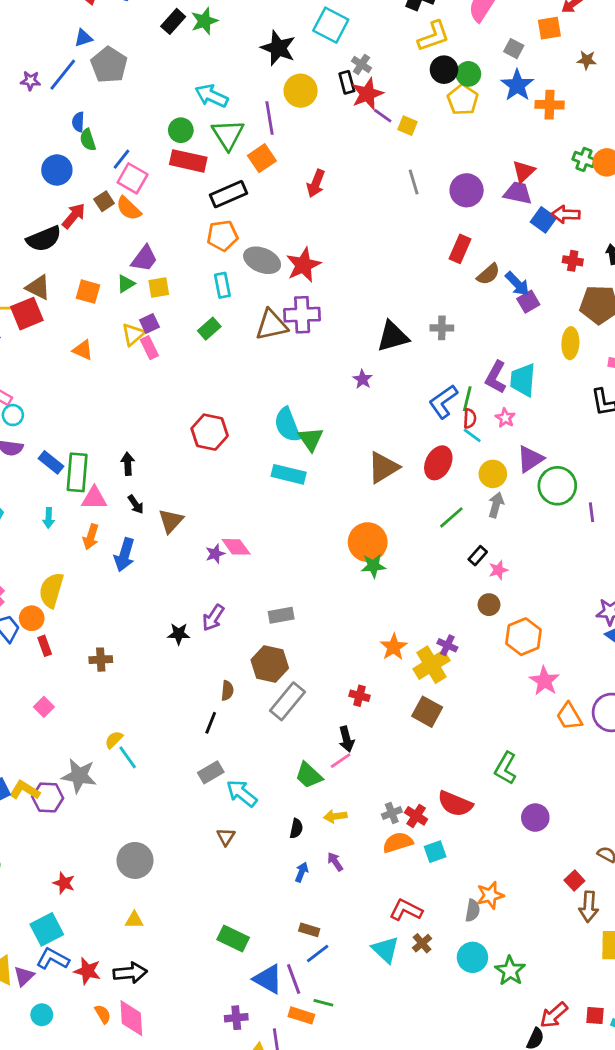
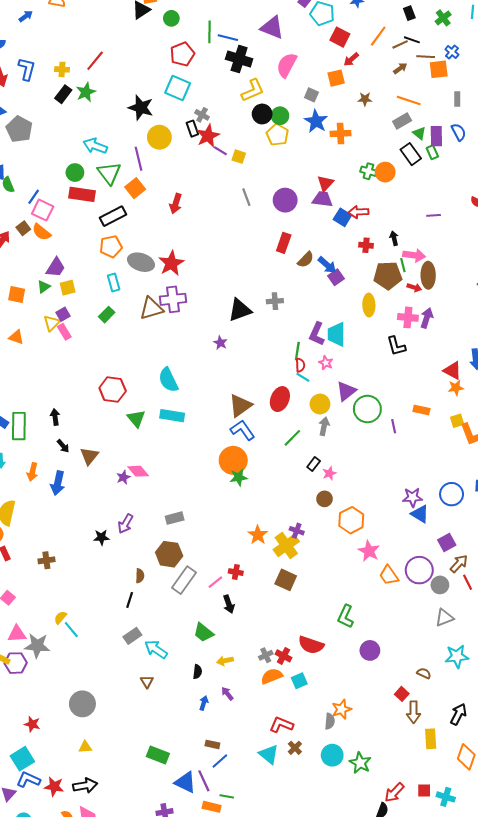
blue L-shape: (443, 402) -> (243, 430), moved, turned 95
green triangle: (311, 439) -> (136, 418), moved
pink triangle: (94, 498) -> (17, 634), moved
pink line: (341, 761) -> (215, 582), moved

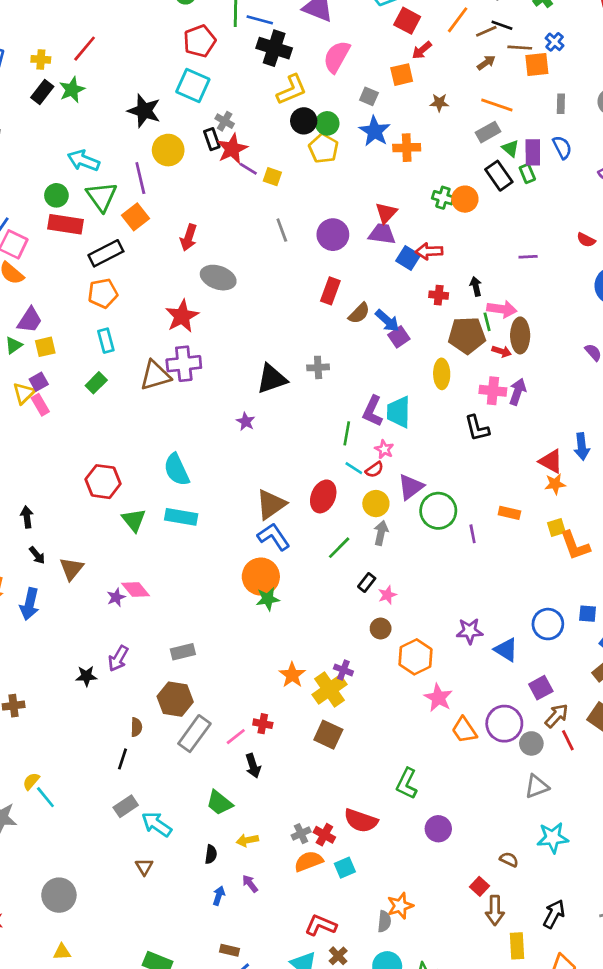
gray ellipse: (141, 262) -> (218, 278), moved
red semicircle: (300, 365) -> (374, 470), moved, turned 56
purple star: (413, 497) -> (470, 631), moved

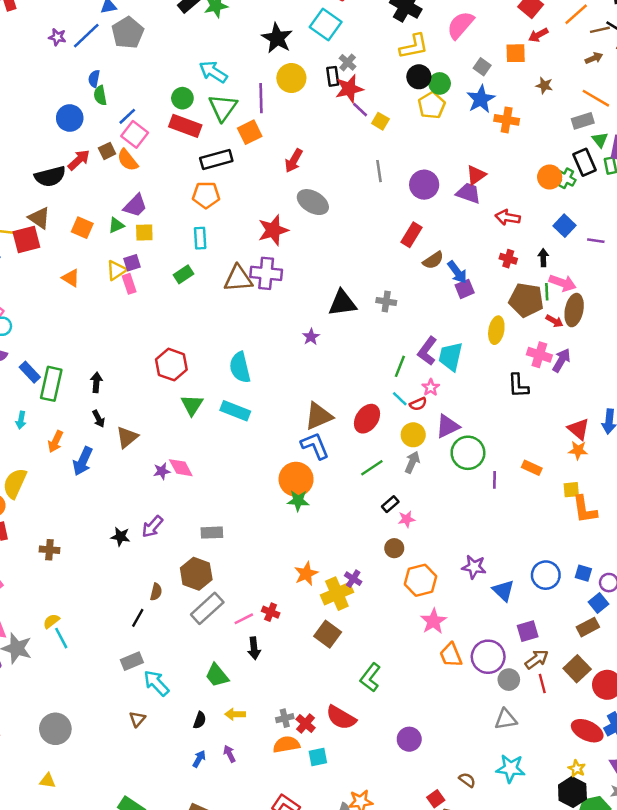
green cross: (443, 198) -> (566, 178), moved
blue square: (408, 258) -> (565, 226), moved
green L-shape: (407, 784) -> (370, 677), moved

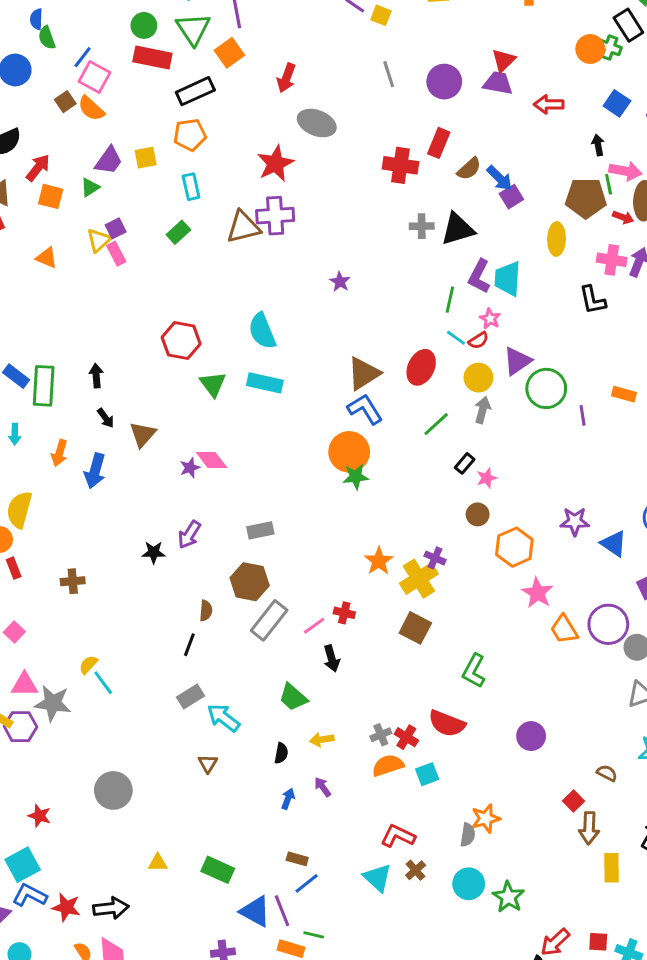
red arrow: (79, 160) -> (38, 168), moved
yellow square: (144, 233) -> (146, 158), moved
red cross: (508, 259) -> (400, 165), moved, size x1.6
black triangle: (342, 303) -> (458, 229), moved
yellow triangle: (48, 781) -> (158, 863), moved

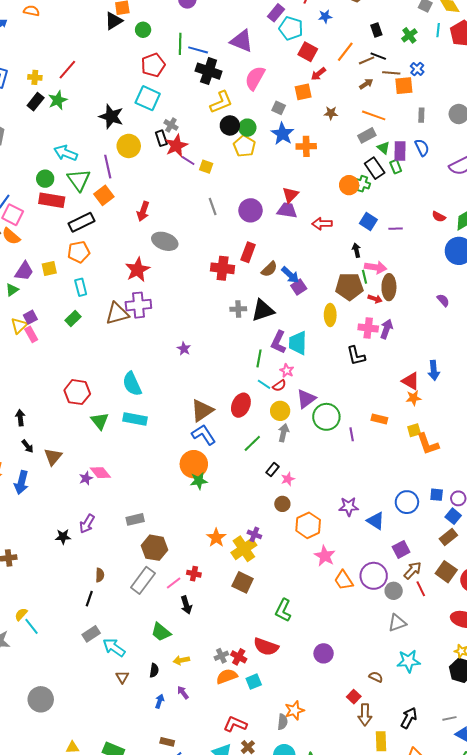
brown hexagon: (250, 582) -> (154, 548), moved
brown triangle: (208, 764) -> (122, 677), moved

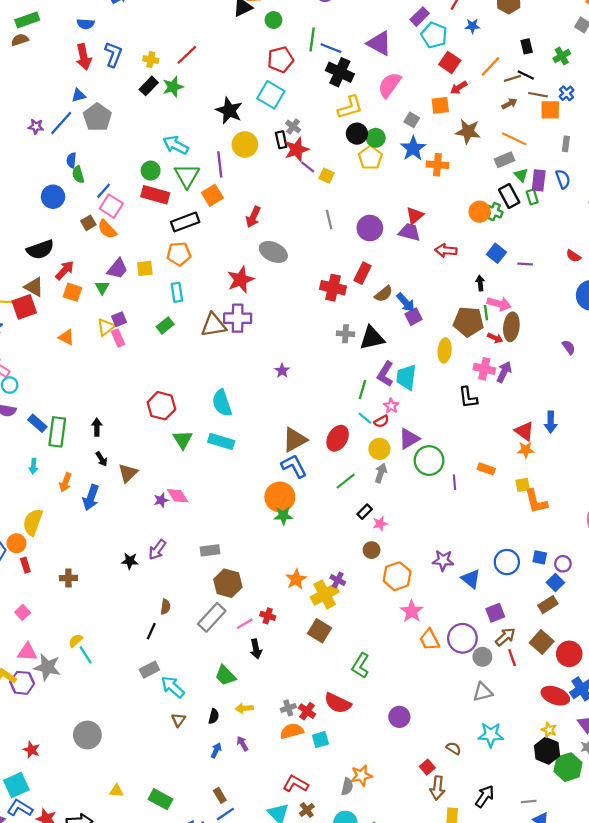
brown star: (331, 113) -> (468, 132), size x1.6
green triangle: (12, 290) -> (102, 288), turned -32
brown rectangle: (167, 742) -> (220, 795), turned 40

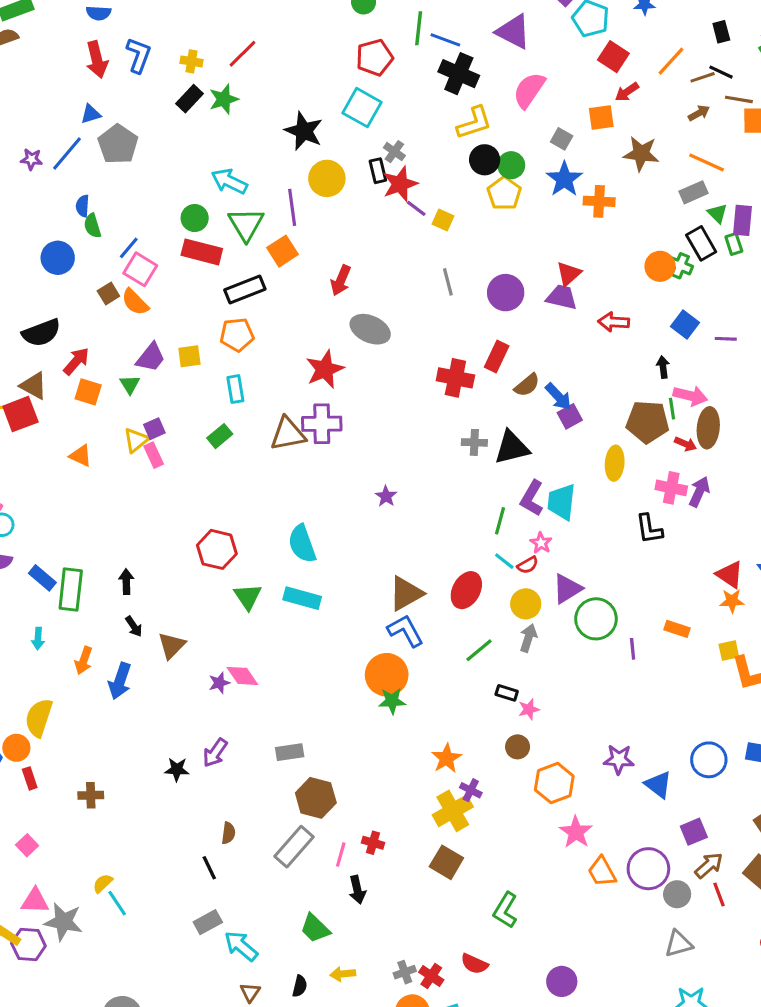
black rectangle: (365, 512) -> (507, 693), turned 64
orange star: (296, 579) -> (447, 758), moved
pink line: (245, 624) -> (341, 855), turned -42
black line: (151, 631) -> (209, 868), turned -49
red semicircle: (338, 703) -> (474, 964), size x0.7

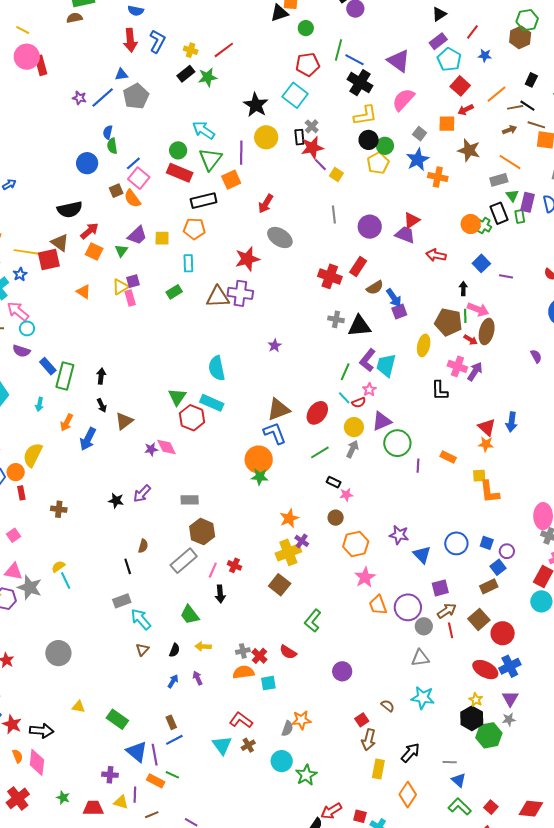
black rectangle: (721, 32) -> (531, 80), turned 32
red hexagon: (217, 549) -> (192, 418), moved

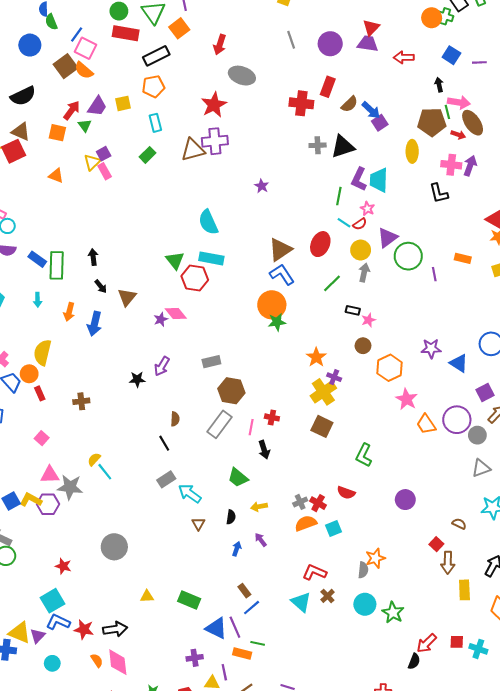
brown square: (116, 191) -> (66, 66), size x1.6
red arrow: (89, 231) -> (72, 110), moved
brown ellipse: (487, 331) -> (473, 123), turned -35

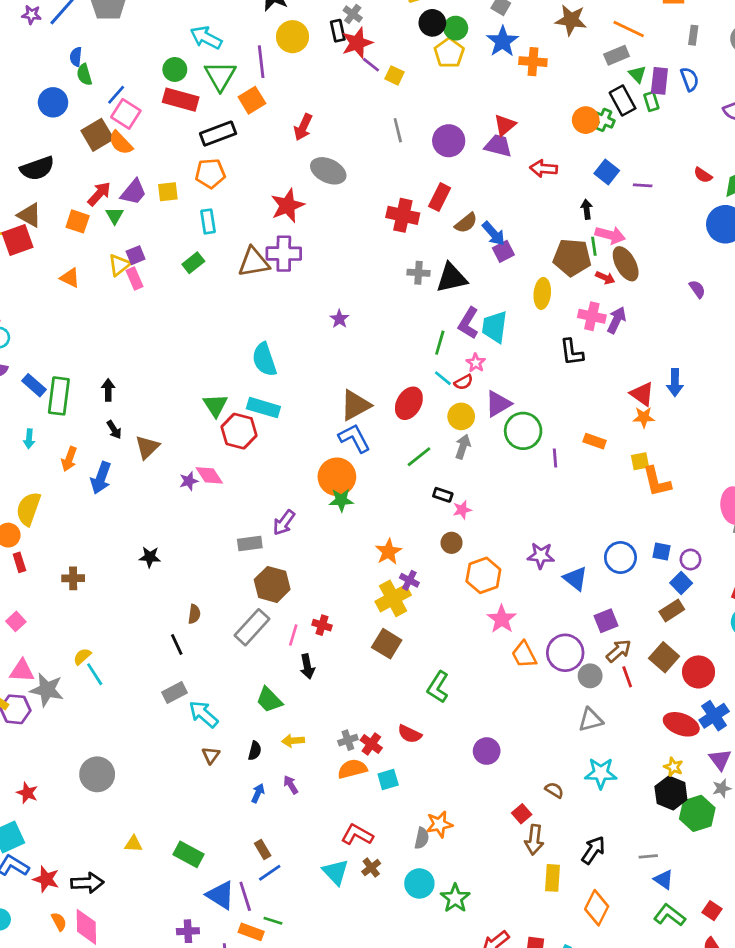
purple arrow: (162, 366) -> (284, 523), moved

